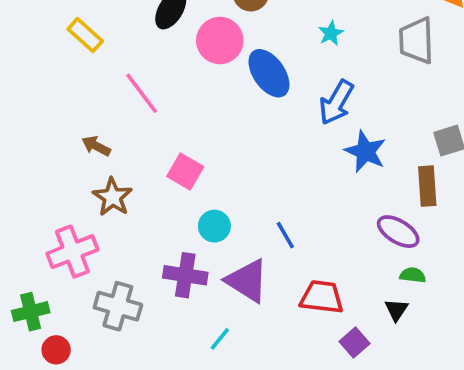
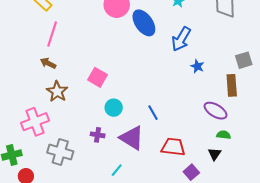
pink line: (142, 93) -> (52, 34), moved, turned 55
blue star: (365, 151) -> (197, 66), size x0.6
purple cross: (185, 275) -> (98, 135), size x0.6

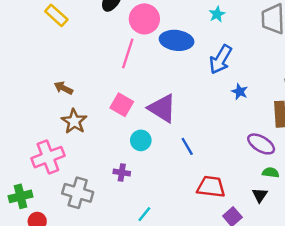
blue ellipse: (144, 23) -> (177, 40), turned -48
pink line: (52, 34) -> (128, 53), moved
purple triangle: (132, 138) -> (162, 108), moved

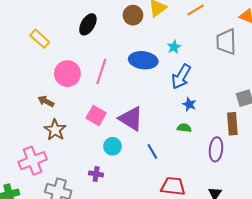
cyan star: (217, 14) -> (174, 47), moved
pink circle: (144, 19) -> (67, 74), moved
blue star: (240, 92) -> (189, 104), moved
purple ellipse: (261, 144) -> (216, 149), turned 65
green semicircle: (271, 173) -> (184, 128), moved

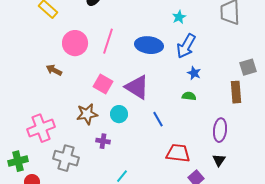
blue ellipse: (143, 60) -> (149, 45), moved
brown star: (55, 130) -> (87, 114), moved, turned 30
purple ellipse: (216, 149) -> (220, 130), moved

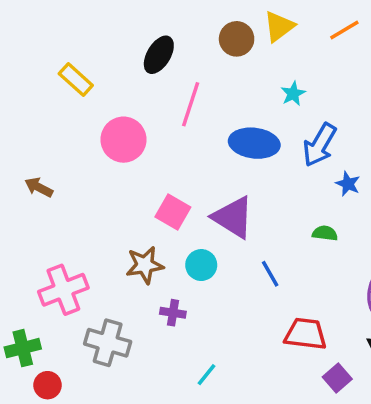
cyan star: (179, 17) -> (293, 94), moved
pink line: (108, 41) -> (191, 104), moved
brown arrow: (54, 70) -> (39, 187), moved
blue star: (194, 73) -> (348, 184), moved

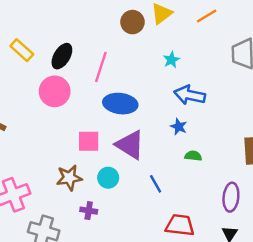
black ellipse: (159, 55) -> (62, 56), moved
blue ellipse: (254, 143) -> (120, 104), moved
blue arrow: (320, 145) -> (190, 95), turned 72
blue star: (348, 184) -> (179, 127), moved
pink square: (173, 212) -> (89, 141), turned -30

